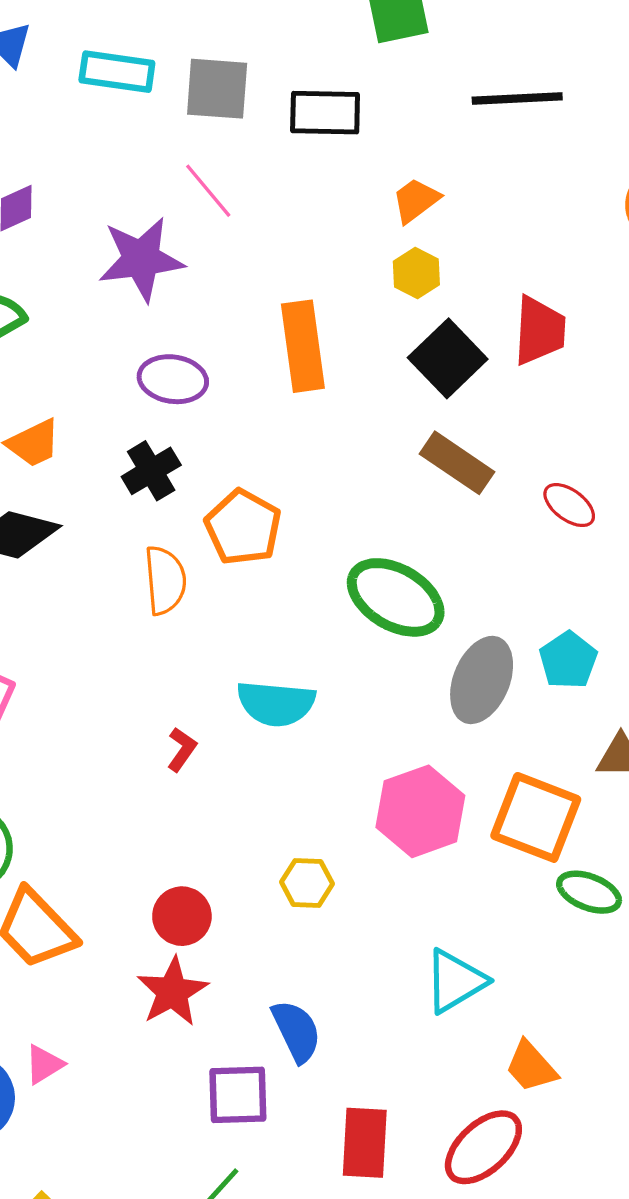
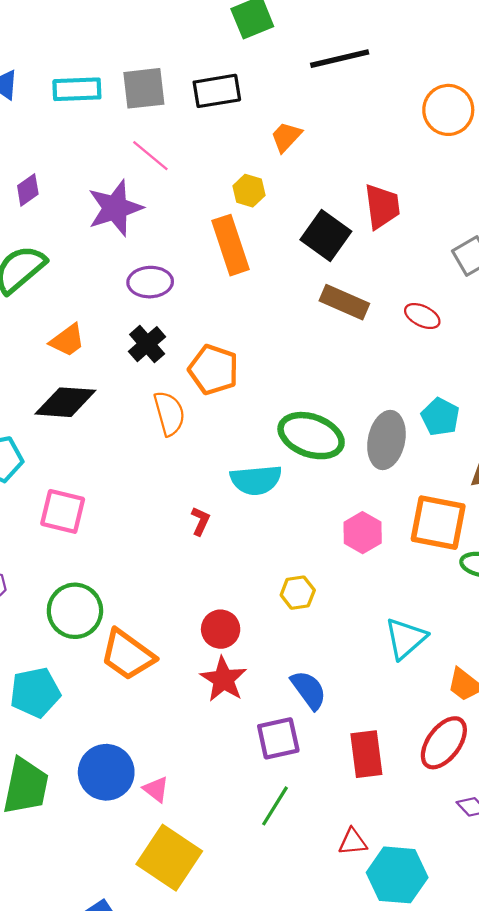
yellow hexagon: (416, 273) -> (249, 191), moved
green ellipse: (396, 597) -> (311, 436), moved
pink hexagon: (420, 811) -> (363, 533), size x0.7
pink triangle: (44, 1064) -> (156, 789), moved, turned -40

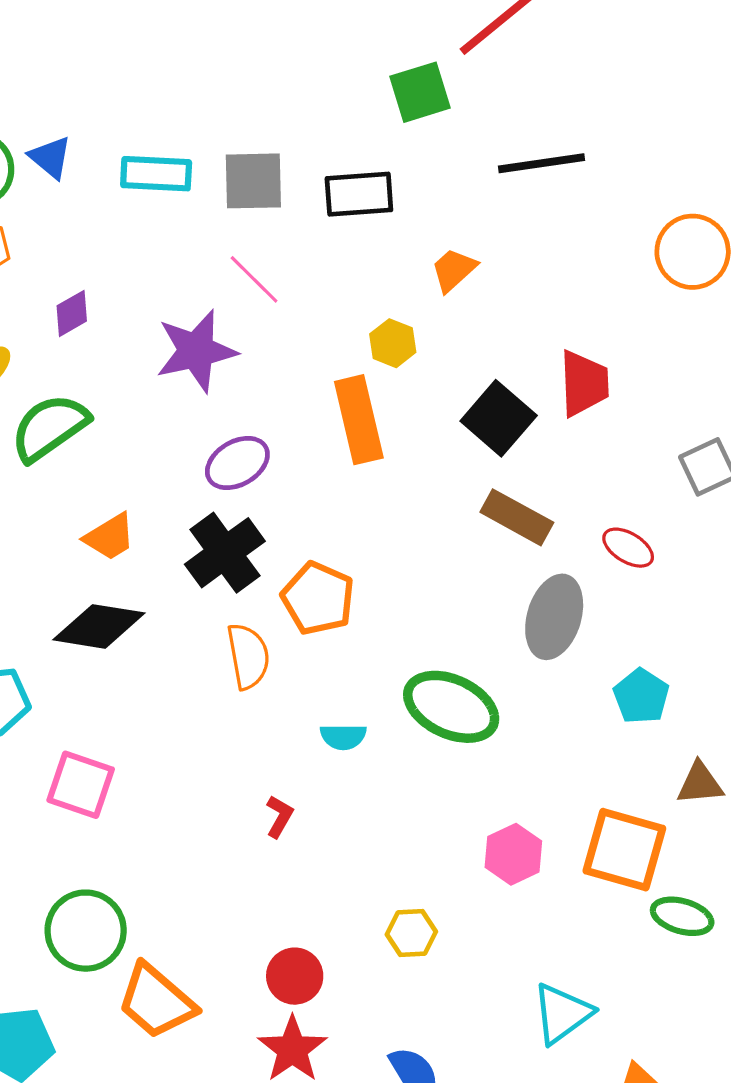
purple ellipse: (150, 282) -> (237, 463), turned -33
black cross: (147, 344) -> (225, 553), size x1.4
gray ellipse: (386, 440) -> (554, 617), moved
cyan semicircle: (256, 480) -> (343, 737), moved, size x0.6

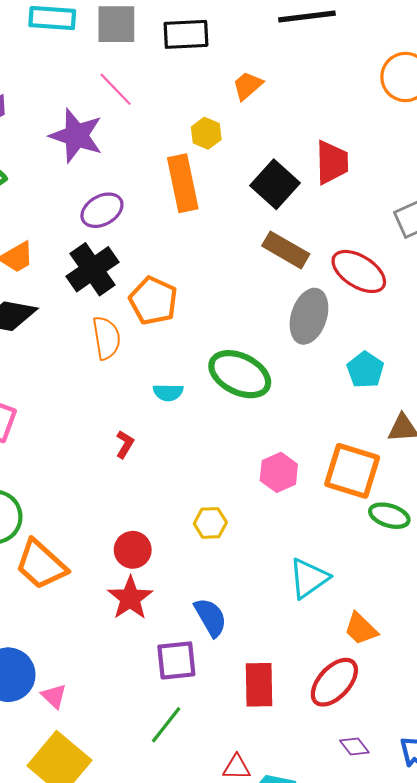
purple star: (196, 351) -> (76, 136), turned 30
red ellipse: (628, 548) -> (359, 271), size x1.6

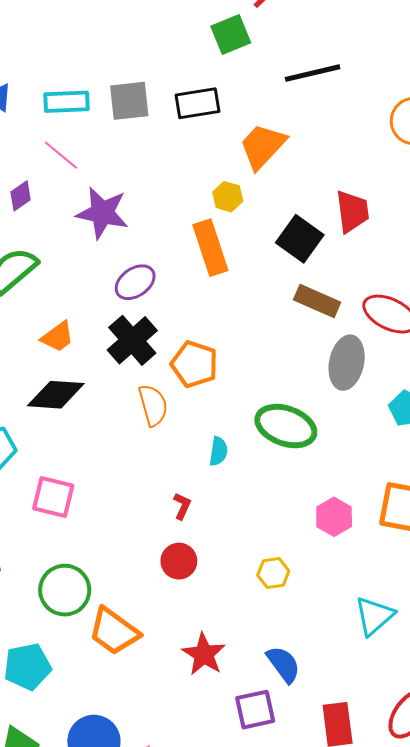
orange trapezoid: (247, 86) -> (263, 146), size x1.6
pink line: (116, 89) -> (61, 155), moved
cyan semicircle: (168, 392) -> (218, 451), turned -76
red circle: (133, 550) -> (179, 561), moved

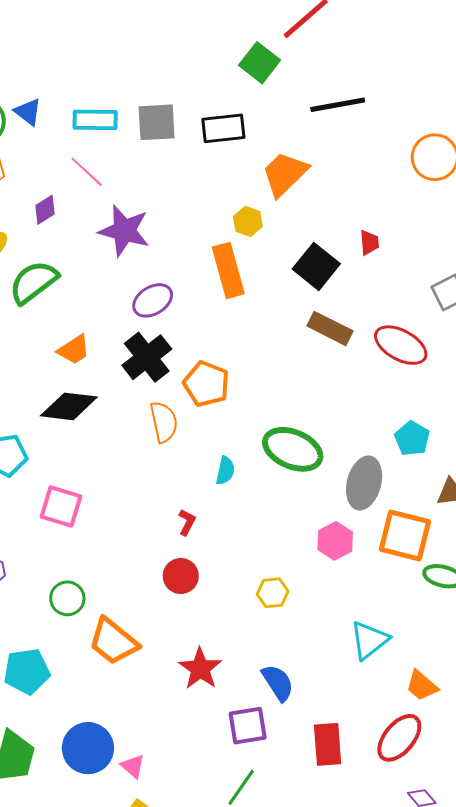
green square: (231, 35) -> (260, 63), turned -33
red trapezoid: (352, 211) -> (369, 243), size x0.6
gray ellipse: (347, 363) -> (364, 483), moved
green circle: (65, 590) -> (67, 598), size x0.7

